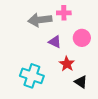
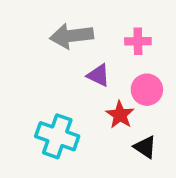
pink cross: (64, 13) -> (138, 41), moved
pink circle: (82, 38) -> (147, 90), moved

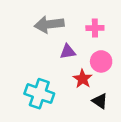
purple triangle: (98, 75) -> (68, 52), turned -35

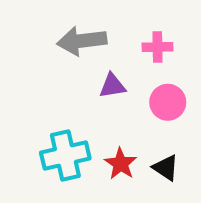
red star: (83, 79) -> (121, 164), moved
cyan cross: (39, 94) -> (65, 155), turned -32

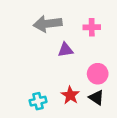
pink circle: (168, 102) -> (98, 74), moved
cyan cross: (65, 155) -> (38, 101), moved, size x0.6

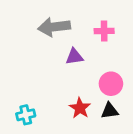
black triangle: (96, 98) -> (110, 111), turned -42
cyan cross: (38, 101) -> (26, 115), moved

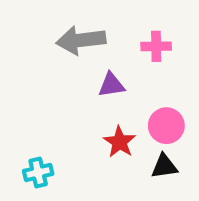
red star: (80, 108) -> (120, 142), moved

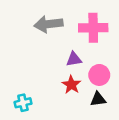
pink cross: (156, 46) -> (93, 28), size x1.6
purple triangle: (111, 85) -> (74, 59), moved

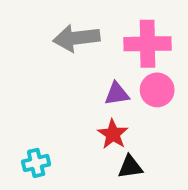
pink circle: (99, 75) -> (157, 90), moved
black triangle: (98, 99) -> (130, 167), moved

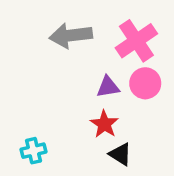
pink cross: (148, 44) -> (136, 41), turned -33
black triangle: (130, 167) -> (120, 154), turned 40

